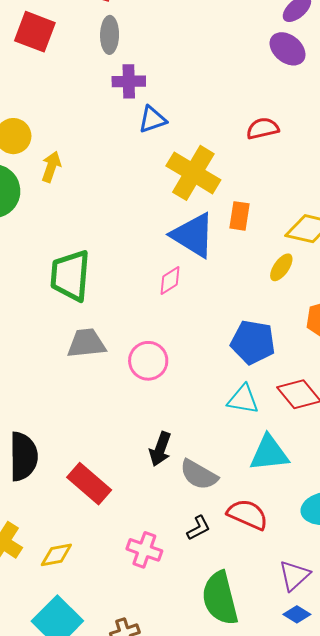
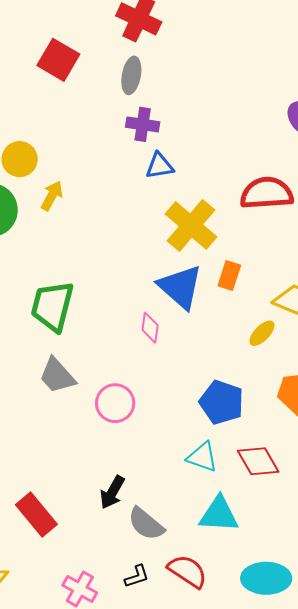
red semicircle: (263, 128) -> (267, 193), size x1.6
pink diamond: (170, 280) -> (150, 328), turned -60
gray trapezoid: (86, 343) -> (57, 376), turned -135

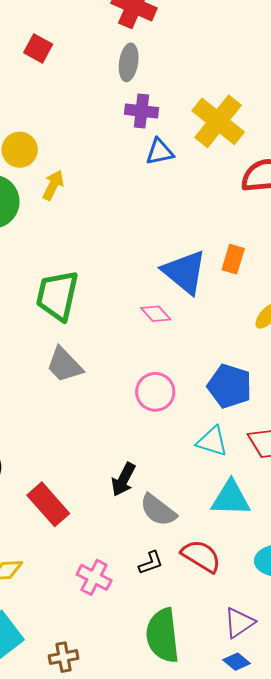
red square: (58, 60) -> (38, 48), moved, size x0.7
yellow cross: (191, 225) -> (218, 121), moved
pink diamond: (150, 328) -> (156, 314), turned -48
pink circle: (115, 403) -> (155, 392), moved

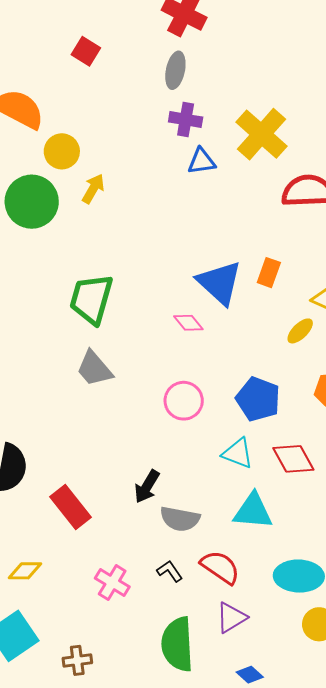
gray semicircle: (158, 510) -> (180, 519), turned -30
black L-shape: (151, 563) -> (170, 571), turned -108
purple triangle: (239, 623) -> (231, 618), moved

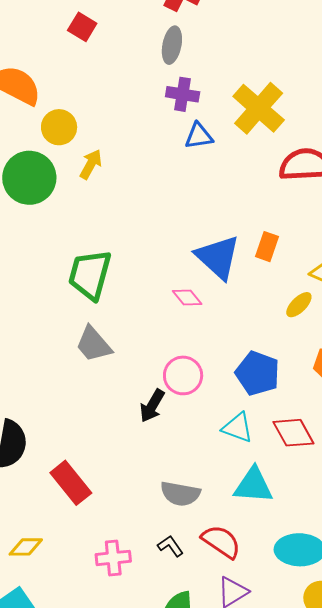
black arrow: (147, 486) -> (152, 406), moved
pink cross: (112, 583) -> (113, 558), turned -36

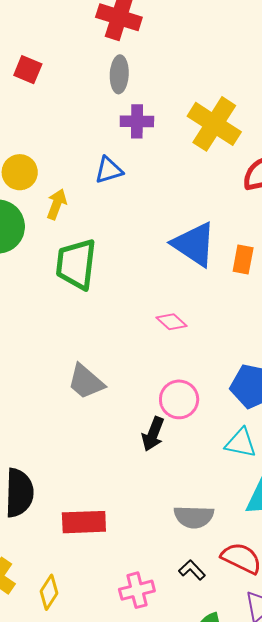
blue triangle: (199, 136) -> (109, 170), moved
blue triangle: (218, 257) -> (194, 244), moved
green trapezoid: (90, 275) -> (76, 264), moved
red rectangle: (71, 483) -> (84, 522), turned -45
yellow diamond: (26, 547) -> (49, 592), turned -48

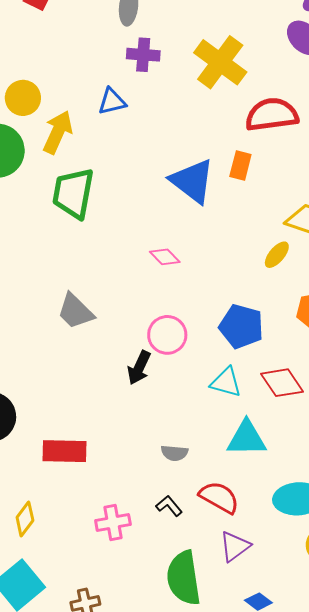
yellow arrow: (57, 204) -> (58, 132), size x1.4
orange rectangle: (243, 260) -> (240, 165), moved
gray semicircle: (194, 517) -> (174, 453), size x0.7

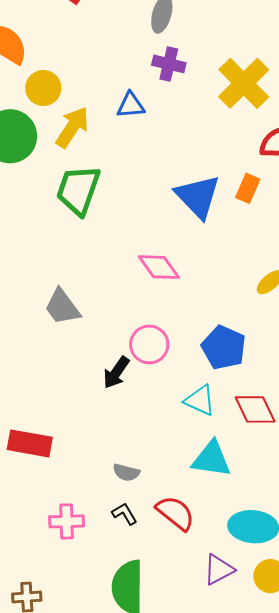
pink diamond: (165, 257) -> (159, 267), size x1.4
gray semicircle: (174, 453) -> (126, 472), moved
purple triangle: (235, 546) -> (219, 570), moved

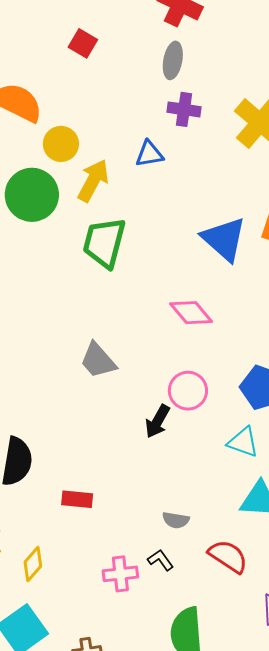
red rectangle: (30, 443) -> (77, 499), size x0.7
black L-shape: (125, 514) -> (161, 560), moved

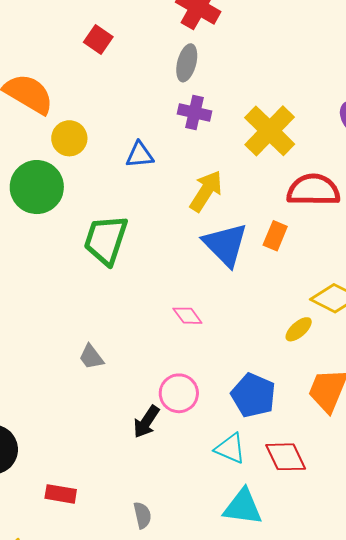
blue triangle: (149, 154) -> (140, 155), moved
yellow arrow: (93, 181) -> (206, 191), moved
pink diamond: (191, 313) -> (187, 316), size x0.7
gray trapezoid: (98, 360) -> (91, 357), size x0.7
gray semicircle: (176, 520) -> (142, 515), moved, turned -116

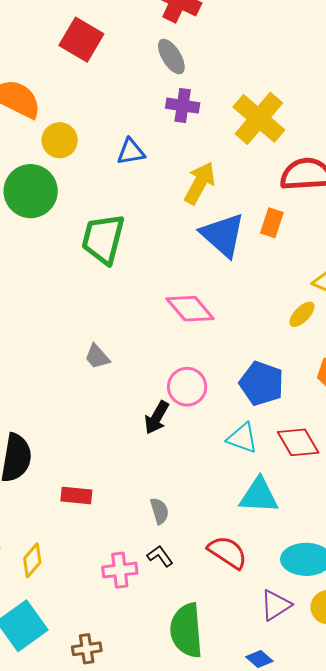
red square: (98, 39) -> (81, 40), size x1.5
gray ellipse: (187, 63) -> (171, 57), turned -42
pink diamond: (187, 316) -> (190, 309), size x1.6

